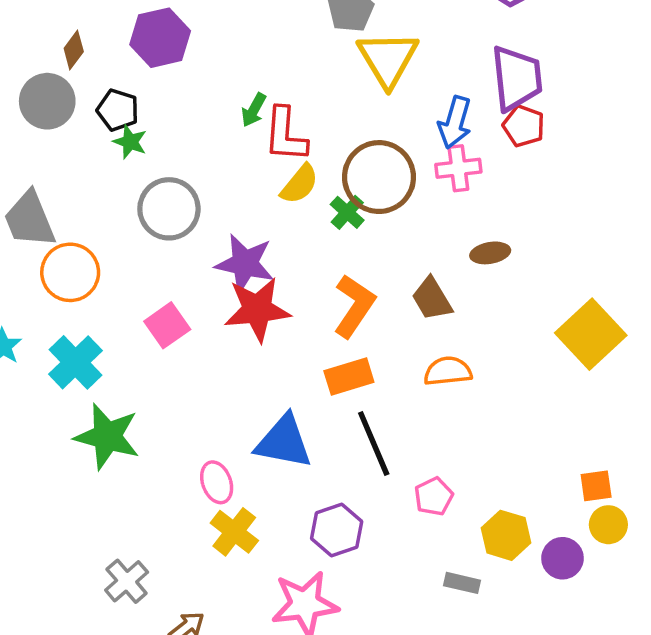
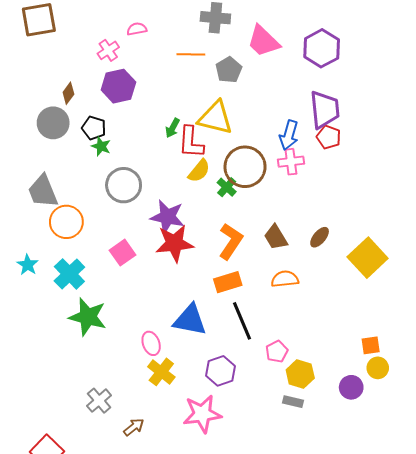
yellow triangle: (388, 59) -> (215, 118), moved, turned -45
brown ellipse: (490, 253) -> (320, 237), moved, turned -40
yellow hexagon: (506, 535) -> (300, 374), moved

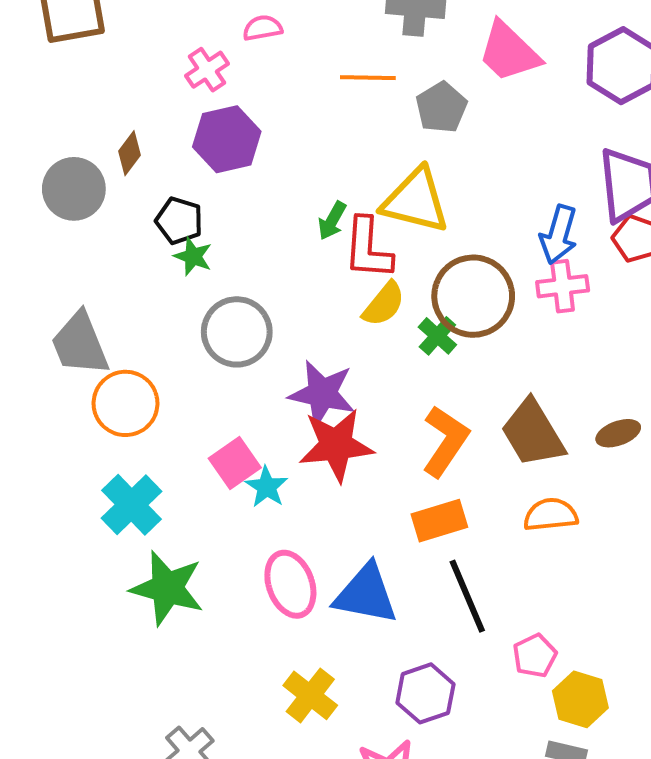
gray circle: (53, 123) -> (74, 189), moved
brown trapezoid: (276, 237) -> (533, 433), size x1.4
brown ellipse: (320, 237) -> (618, 433), turned 30
cyan star: (28, 265) -> (267, 487), moved
pink ellipse: (151, 343) -> (290, 584), moved, size x1.4

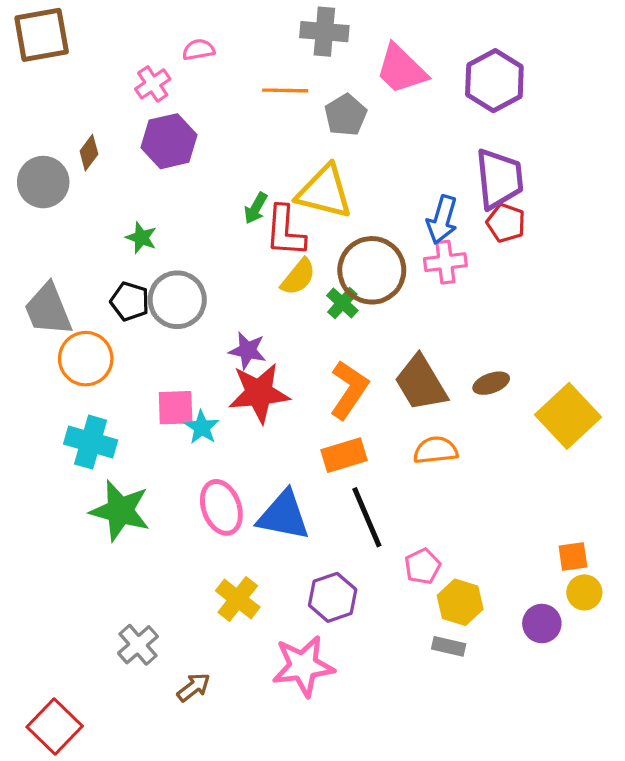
black pentagon: (179, 221) -> (130, 301), moved
purple star: (322, 393) -> (248, 350), size x0.7
pink square: (235, 463) -> (176, 408), turned 33
cyan cross: (131, 505) -> (91, 442), turned -30

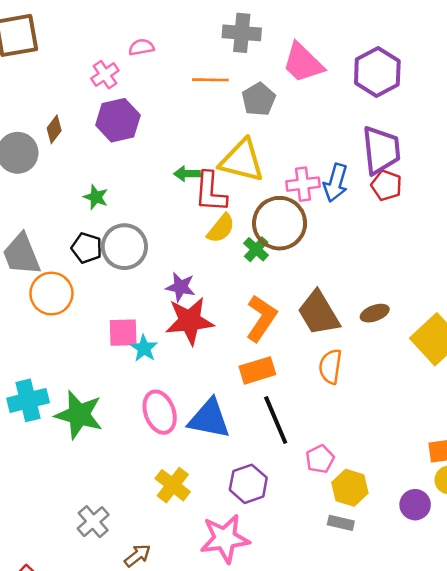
green arrow: (256, 208) -> (187, 174), turned 60
pink cross: (445, 262) -> (303, 184), moved
cyan cross: (91, 442) -> (28, 400), moved, turned -30
orange semicircle: (436, 450) -> (330, 367), turned -76

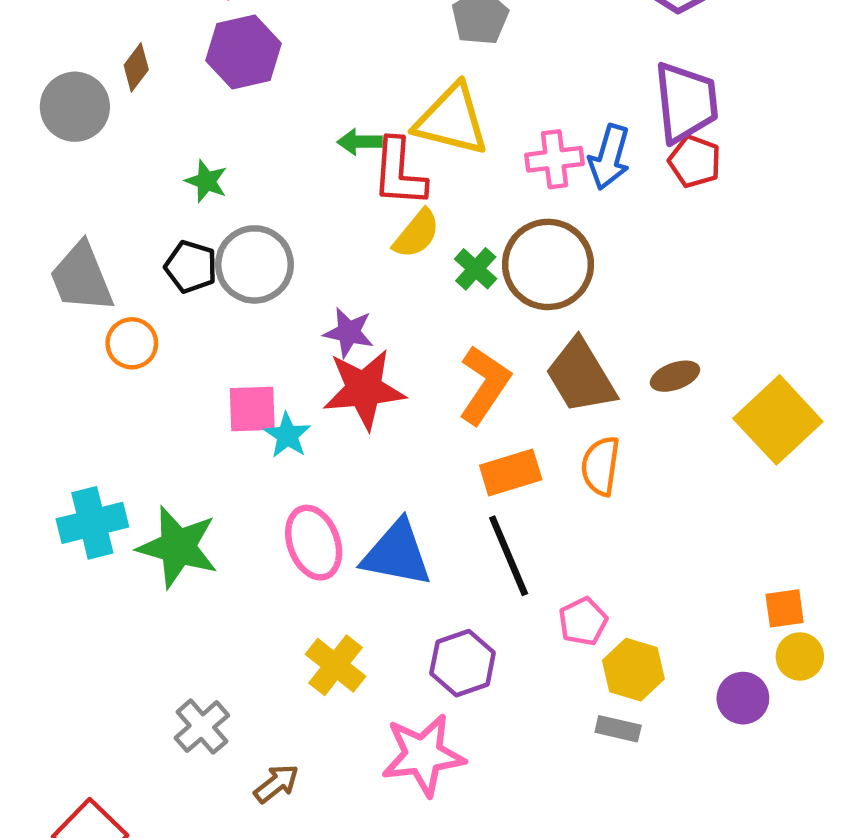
brown circle: (280, 223) -> (548, 264), moved
orange circle: (51, 294) -> (132, 343), size x0.7
orange rectangle: (257, 370) -> (511, 473), moved

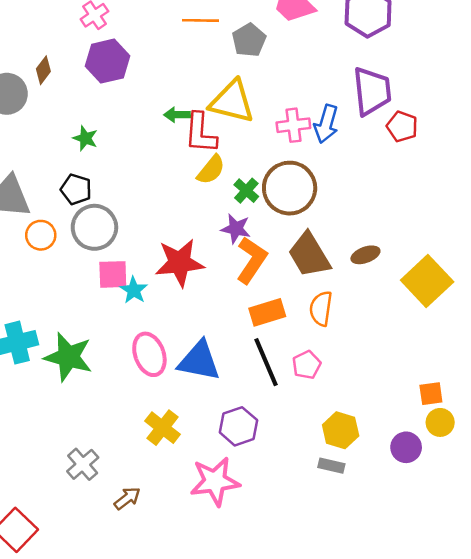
red pentagon: (695, 161) -> (402, 126), moved
gray circle: (254, 264) -> (94, 227), moved
purple star: (349, 332) -> (236, 229), moved
pink pentagon: (583, 621) -> (307, 365), moved

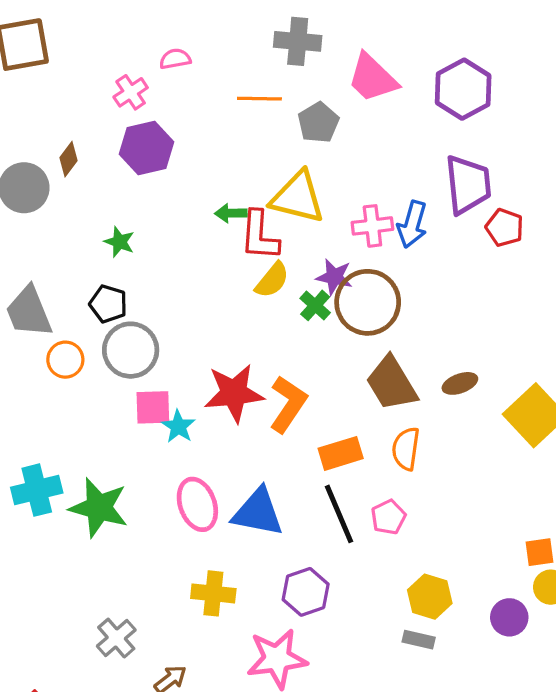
purple star: (236, 229) -> (334, 277), moved
orange L-shape: (252, 260) -> (288, 404), moved
yellow cross: (163, 428) -> (213, 593), turned -32

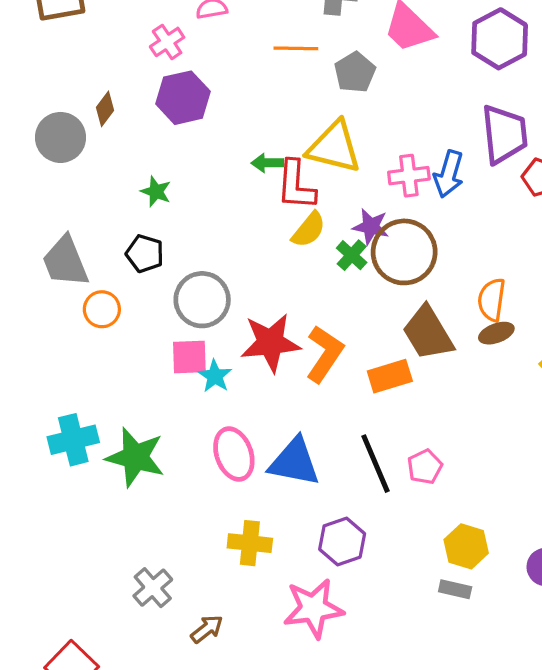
gray circle: (131, 350) -> (202, 300), moved
orange semicircle: (406, 449) -> (492, 300), moved
orange rectangle: (341, 453) -> (390, 376), moved

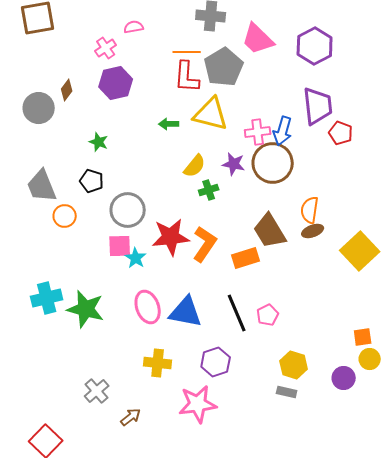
gray pentagon: (355, 72) -> (224, 67), size x1.5
red L-shape: (296, 185) -> (187, 77), moved
brown circle: (404, 252) -> (273, 163), moved
green cross: (352, 255) -> (209, 190), moved, turned 30

